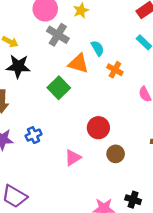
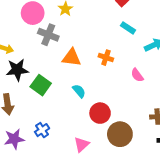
cyan semicircle: (98, 48) -> (79, 91), moved
green square: (59, 88) -> (41, 85), moved
brown circle: (116, 154) -> (120, 134), size x1.5

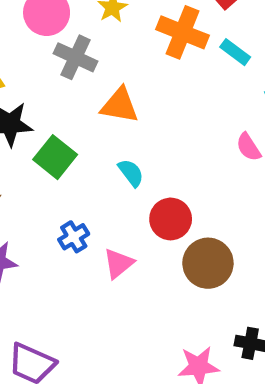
orange cross: (106, 58) -> (183, 32), moved, size x1.6
blue cross: (42, 130) -> (74, 237), moved
pink triangle: (81, 144) -> (118, 263), moved

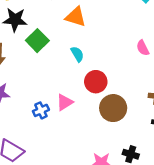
blue cross: (74, 237) -> (41, 110), moved

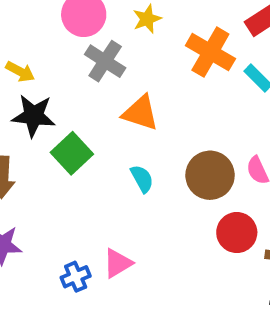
red circle: (96, 82) -> (237, 233), moved
brown circle: (113, 108) -> (210, 175), moved

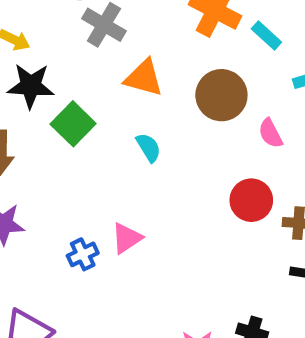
brown circle: (210, 175) -> (221, 95), moved

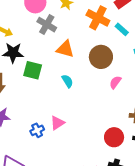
green square: (73, 124) -> (33, 70), turned -30
pink semicircle: (270, 133) -> (115, 82), moved, turned 64
red circle: (251, 200) -> (114, 137), moved

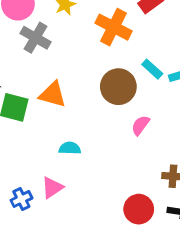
cyan rectangle: (122, 29) -> (152, 69), moved
orange triangle: (65, 49) -> (53, 94), moved
cyan semicircle: (67, 81) -> (70, 148), moved, turned -56

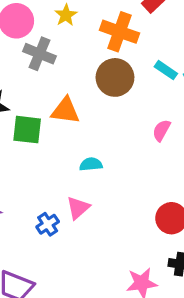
brown circle: (118, 87) -> (115, 77), moved

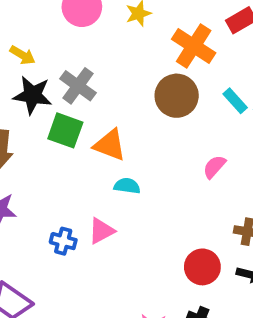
gray cross: (39, 54) -> (78, 86), moved
orange triangle: (65, 111) -> (110, 145), moved
blue cross: (48, 224) -> (63, 241), turned 35

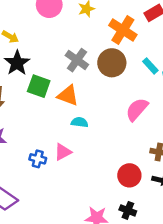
gray cross: (78, 86) -> (77, 60), moved
black star: (33, 95) -> (17, 63), turned 30
pink semicircle: (214, 167) -> (137, 109), size x1.5

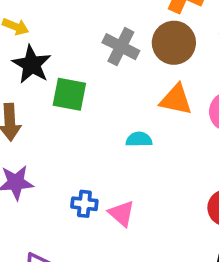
orange triangle: (68, 95) -> (176, 100), moved
pink triangle: (63, 152) -> (121, 213), moved, turned -42

